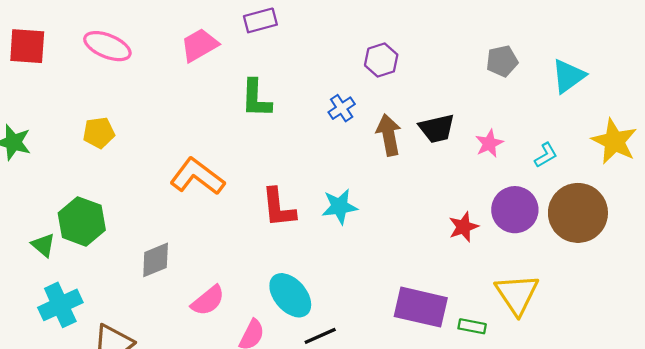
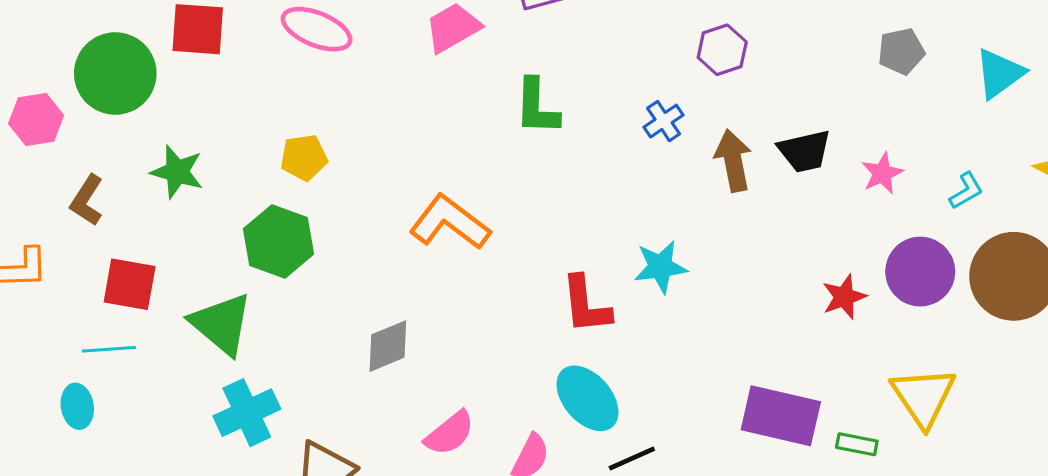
red L-shape: (279, 208) -> (586, 305), moved
green hexagon: (82, 221) -> (278, 241), moved
green triangle: (43, 245) -> (221, 324), size x1.8
pink semicircle: (208, 301) -> (450, 433), moved

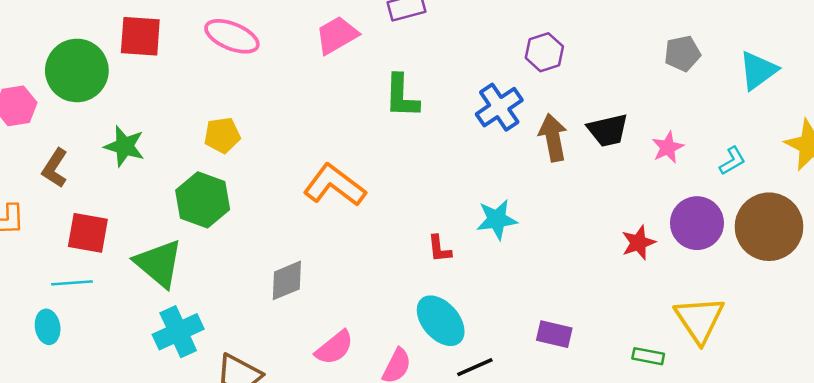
blue cross: (664, 121) -> (499, 107), size x1.5
red L-shape: (586, 305) -> (439, 249), size x0.6
purple rectangle: (781, 416) -> (554, 334), moved, size x0.6

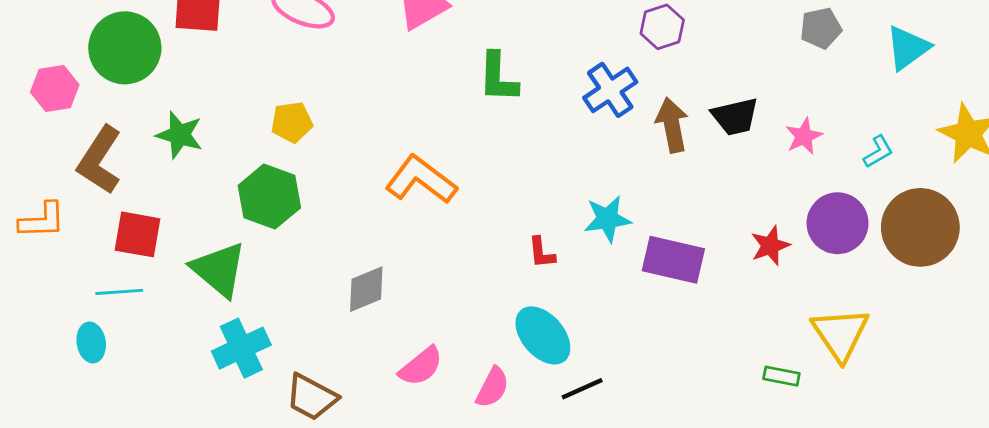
brown L-shape: (55, 168) -> (100, 160), size x1.5
purple rectangle: (554, 334) -> (673, 260), moved, size x1.5

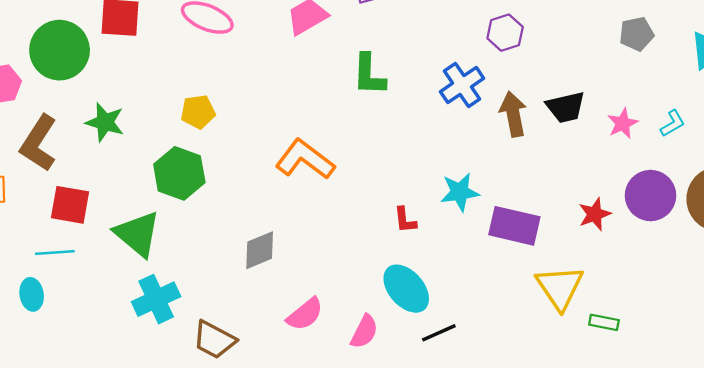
cyan L-shape: (878, 152) -> (673, 123), moved
yellow triangle: (840, 334) -> (560, 287), moved

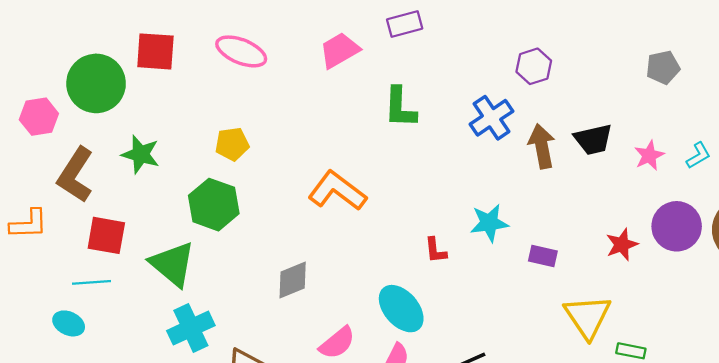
purple rectangle: (514, 226) -> (543, 256), size x0.6
cyan ellipse: (406, 289) -> (401, 309), moved
cyan ellipse: (32, 294) -> (69, 323), turned -56

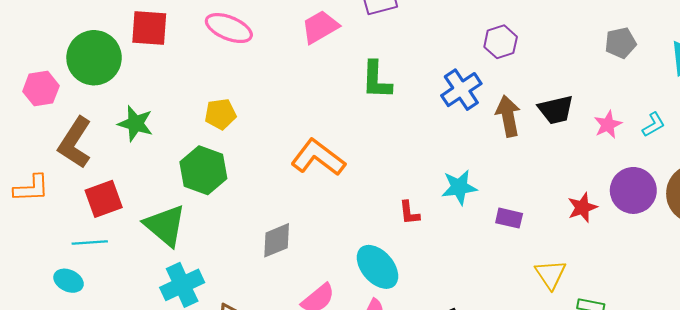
red square: (106, 235) -> (104, 199), turned -30
yellow triangle: (587, 317) -> (551, 274), size x0.7

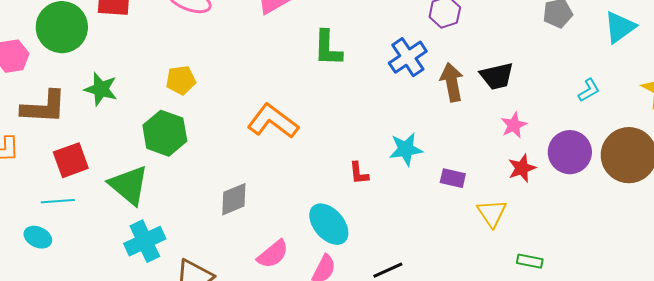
pink star: (608, 125) -> (514, 125), moved
brown L-shape: (75, 143) -> (44, 107), turned -120
yellow triangle: (551, 274) -> (492, 213), moved

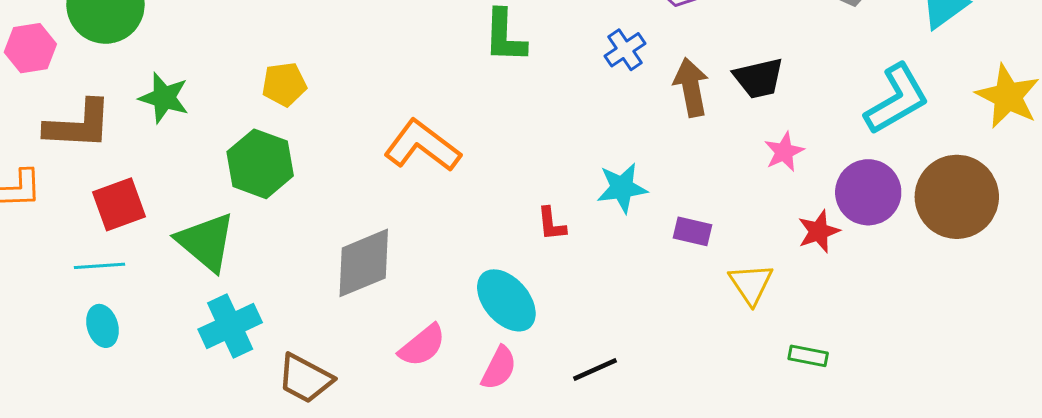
blue cross: (408, 57) -> (625, 50), size x0.7
cyan L-shape: (589, 90) -> (897, 99), size x2.0
red star: (522, 168) -> (819, 231), moved
gray diamond: (234, 199) -> (364, 263), size x1.4
cyan ellipse: (38, 237) -> (102, 326), moved, turned 48

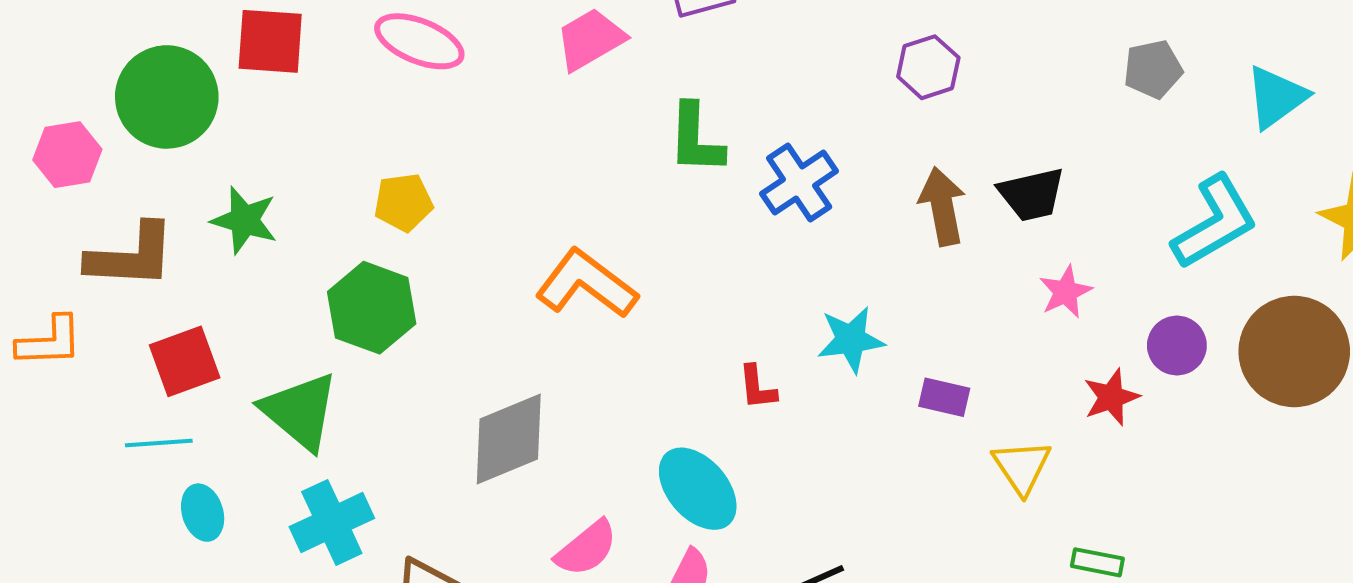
blue cross: (625, 50) -> (799, 182), moved, size x1.4
purple circle: (868, 192) -> (1177, 346), size x0.7
cyan ellipse: (102, 326) -> (203, 513), moved

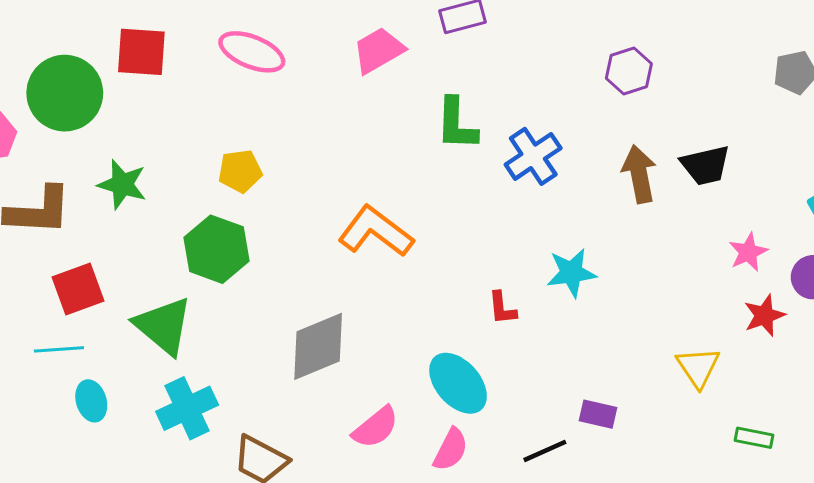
pink star: (1066, 292) -> (748, 252), moved
purple rectangle: (944, 397) -> (598, 414), moved

